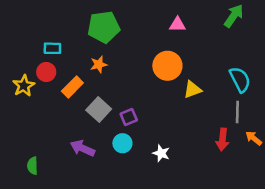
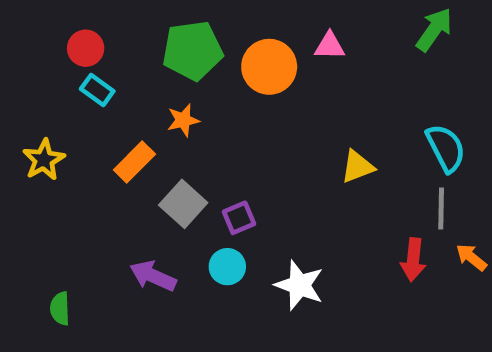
cyan rectangle: (52, 48) -> (97, 90), turned 35
orange circle: (167, 66) -> (269, 67), moved
red circle: (46, 72) -> (86, 48), moved
white star: (161, 153) -> (299, 285), size x1.5

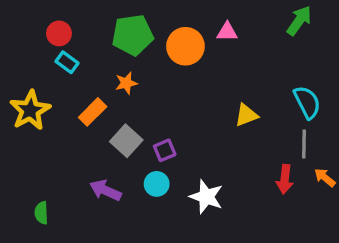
yellow star: (44, 160) -> (30, 110), size x1.4

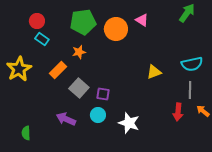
pink triangle: (227, 32) -> (142, 20), turned 32
cyan semicircle: (307, 102) -> (192, 64), turned 105
purple square: (165, 150) -> (103, 94), turned 32

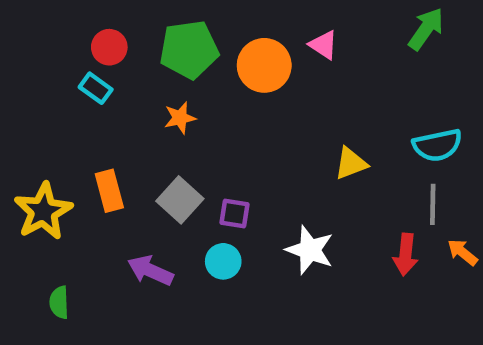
red circle: (37, 21) -> (109, 47), moved
yellow star: (19, 69) -> (43, 211), moved
orange rectangle: (58, 70) -> (109, 191), moved, turned -60
white star: (129, 123) -> (310, 250), moved

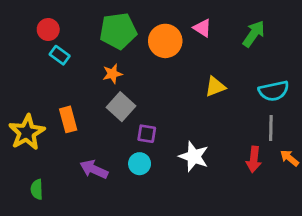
green arrow: (426, 29) -> (254, 34), moved
red circle: (109, 47) -> (48, 29), moved
yellow triangle: (351, 163) -> (215, 87), moved
gray square: (180, 200) -> (121, 107), moved

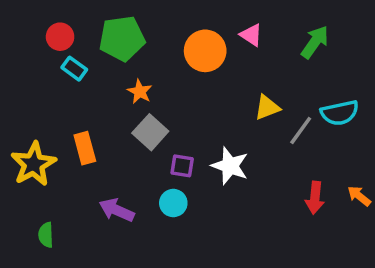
green pentagon: (118, 31) -> (122, 38), moved
orange star: (112, 74) -> (140, 92), turned -30
gray line: (271, 128) -> (301, 130), moved, turned 35
white star: (194, 157) -> (230, 166), moved

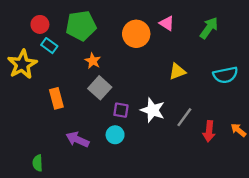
gray line: (301, 130) -> (184, 117), moved
yellow star: (34, 164) -> (22, 64), moved
green semicircle: (46, 235) -> (38, 163), moved

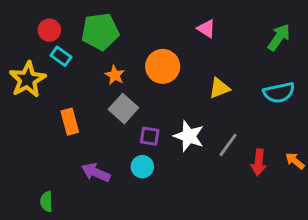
green arrow: (209, 28) -> (279, 37), moved
orange circle: (136, 34) -> (163, 66), moved

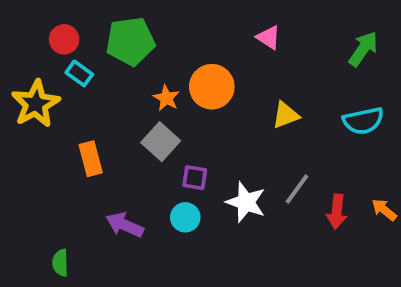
orange star: (115, 75) -> (166, 98), moved
white star: (189, 136) -> (246, 202), moved

